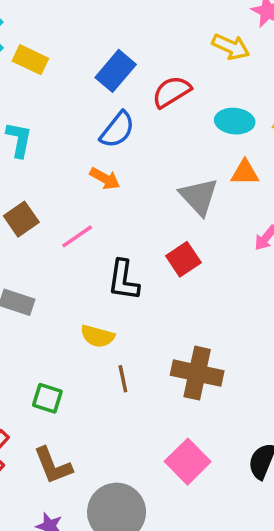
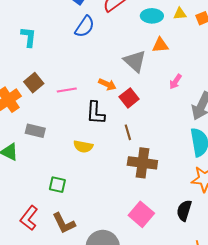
orange arrow: (105, 179) -> (107, 84), moved
pink line: (77, 236) -> (67, 90), turned 30
brown line: (123, 379) -> (128, 132), moved

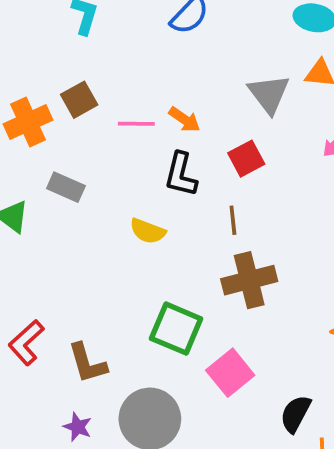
orange arrow: (107, 84) -> (184, 120), moved
brown cross: (142, 163) -> (249, 280), turned -32
green square: (57, 185) -> (176, 329), moved, size x1.6
black semicircle: (184, 210) -> (295, 414), moved

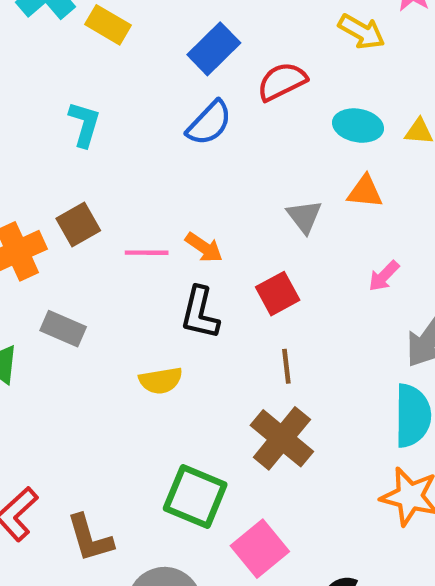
gray triangle: (269, 94) -> (304, 216), size x0.7
brown line: (233, 220) -> (286, 366), moved
yellow semicircle: (148, 231) -> (161, 381), turned -30
brown cross: (249, 280) -> (282, 438), turned -36

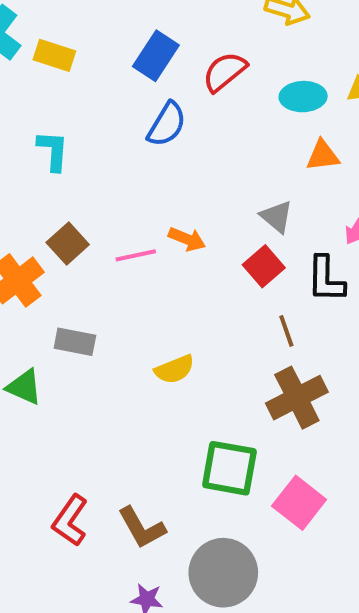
gray triangle: (304, 216) -> (277, 217), moved
black L-shape: (200, 313) -> (326, 279), moved
brown cross: (282, 438) -> (297, 398), turned 36

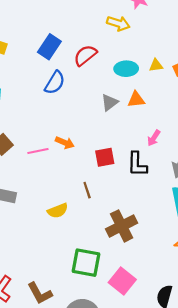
gray triangle: (277, 217) -> (110, 102), moved, turned 42
red square: (264, 266) -> (105, 157), turned 30
brown line: (286, 331) -> (87, 190), moved

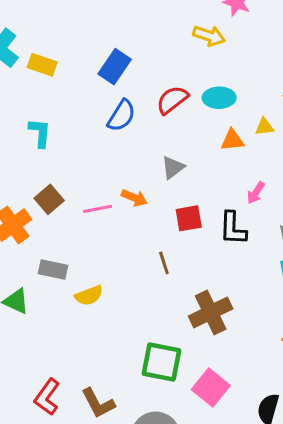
red semicircle: (85, 55) -> (172, 100), moved
yellow triangle: (156, 65) -> (264, 127), moved
gray triangle: (110, 102) -> (173, 167), moved
yellow semicircle: (58, 211) -> (89, 295), moved

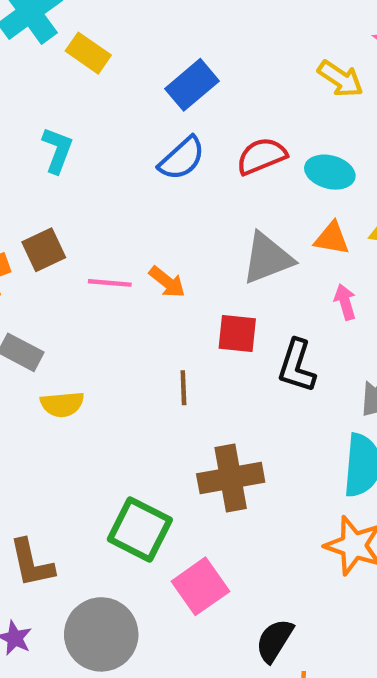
gray triangle: (173, 167) -> (267, 258), moved, size x1.5
pink arrow: (256, 193) -> (345, 302), moved, turned 115

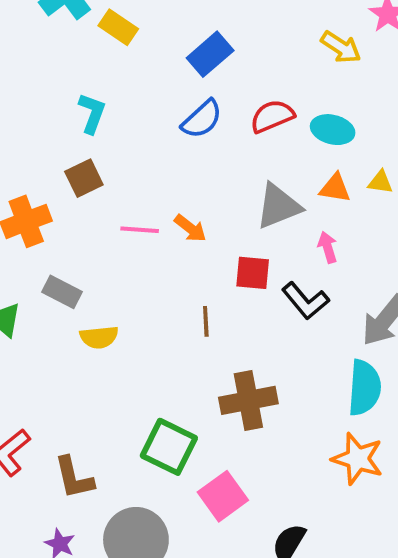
brown square: (44, 250) -> (84, 178), moved
pink arrow: (345, 302) -> (328, 247), moved
black L-shape: (297, 366) -> (305, 301), turned -57

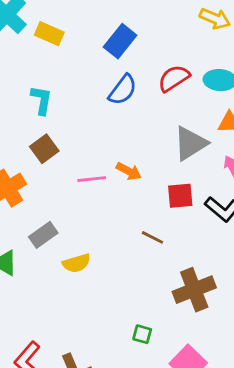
gray rectangle: (62, 292) -> (43, 235), turned -52
brown line: (206, 321) -> (153, 237), turned -50
green square: (169, 447) -> (142, 334), size x0.5

